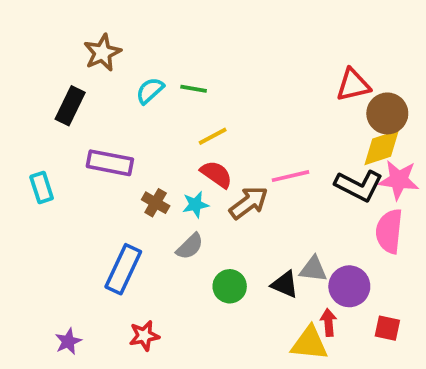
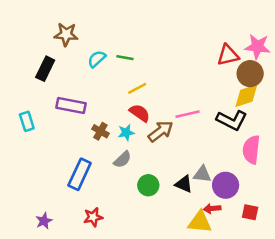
brown star: (102, 53) -> (66, 34), turned 30
pink star: (399, 180) -> (257, 47), moved
red arrow: (328, 322) -> (212, 209), turned -91

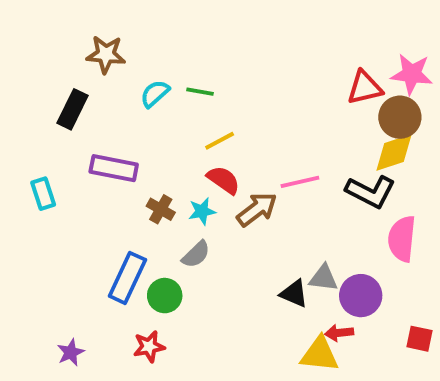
green circle: (148, 185) -> (165, 296), moved
red square: (250, 212) -> (419, 339), moved

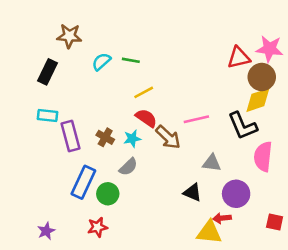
purple rectangle: (114, 168) -> (71, 136), moved, turned 64
black L-shape: (370, 192) -> (243, 126), turned 40
cyan rectangle: (43, 194) -> (47, 115), moved, turned -66
brown arrow: (257, 209) -> (168, 137), turned 80
gray triangle: (323, 278) -> (212, 163), moved

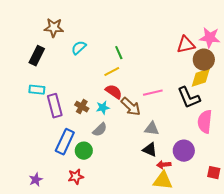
green line: (131, 60) -> (119, 53), moved, turned 56
gray triangle: (212, 163) -> (152, 129), moved
red arrow: (222, 218) -> (164, 165), moved

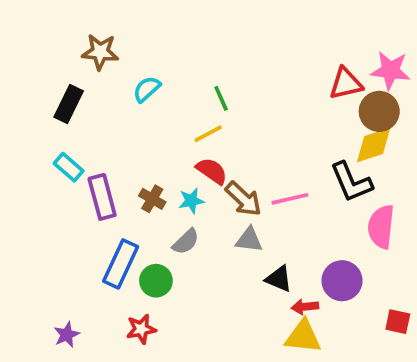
cyan rectangle: (37, 90) -> (69, 167), turned 35
pink line: (153, 93) -> (290, 199), moved
gray triangle: (152, 129) -> (249, 240), moved

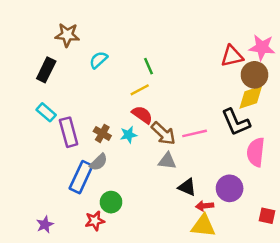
gray semicircle: (186, 242) -> (99, 162), moved
green circle: (156, 281) -> (111, 202), moved

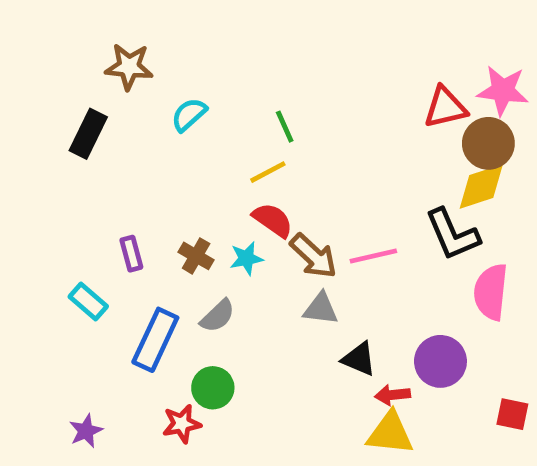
cyan rectangle: (46, 112) -> (88, 302), moved
purple rectangle: (69, 132) -> (131, 254), size x0.6
gray semicircle: (99, 162) -> (218, 316), moved

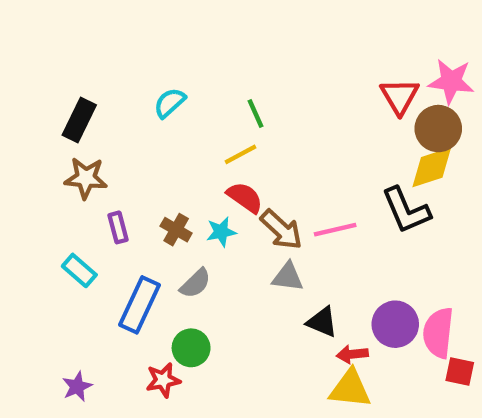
brown star: (129, 67) -> (86, 178), moved
red triangle: (445, 107) -> (400, 96), turned -48
pink semicircle: (491, 292) -> (438, 333), moved

